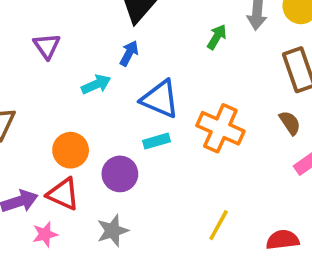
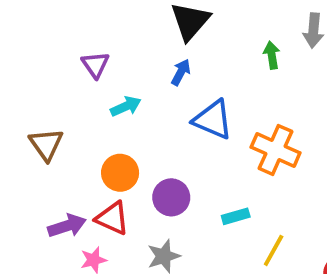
green arrow: (217, 37) -> (272, 55), turned -40
cyan arrow: (96, 84) -> (126, 106), moved
cyan rectangle: (156, 141) -> (236, 216), moved

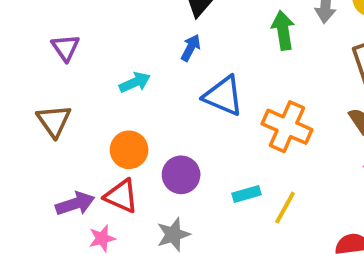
green arrow: (272, 55) -> (283, 30), size x1.4
purple triangle: (95, 65) -> (65, 48), moved
yellow line: (274, 250) -> (285, 208), moved

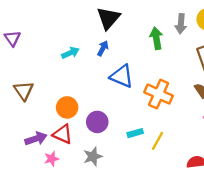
purple triangle: (65, 48) -> (12, 38), moved
cyan arrow: (135, 82) -> (70, 53), moved

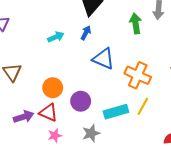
cyan rectangle: (135, 133) -> (116, 112), size x1.6
yellow line: (157, 141) -> (143, 106), moved
gray star: (93, 157) -> (91, 133), moved
pink star: (51, 159) -> (55, 135), moved

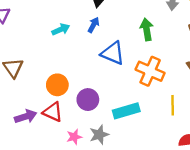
green arrow: (136, 23) -> (147, 29), moved
yellow line: (143, 106) -> (173, 105), moved, turned -30
pink star: (55, 135) -> (74, 137), moved

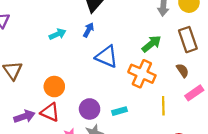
green arrow: (147, 29) -> (152, 44), moved, turned 60
purple circle: (88, 100) -> (90, 109), moved
cyan rectangle: (126, 111) -> (119, 111), size x0.6

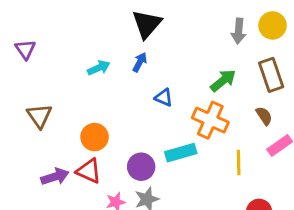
blue triangle: (107, 57) -> (164, 97), size x0.6
cyan rectangle: (119, 111) -> (181, 153), moved, size x1.5

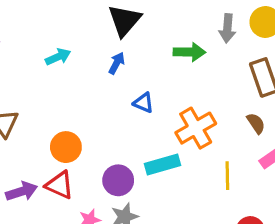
cyan arrow: (99, 68) -> (58, 57), moved
green arrow: (223, 81) -> (189, 52), moved, turned 40
orange cross: (210, 120) -> (196, 128), turned 36

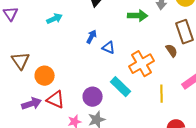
blue arrow: (117, 63) -> (92, 37), moved
brown semicircle: (256, 123) -> (172, 51), moved
orange circle: (66, 147) -> (45, 76), moved
cyan rectangle: (162, 164) -> (121, 87), turned 60

